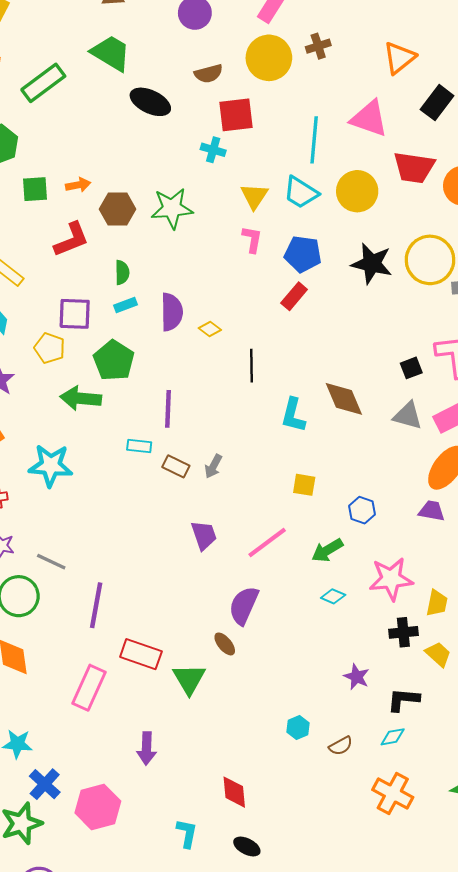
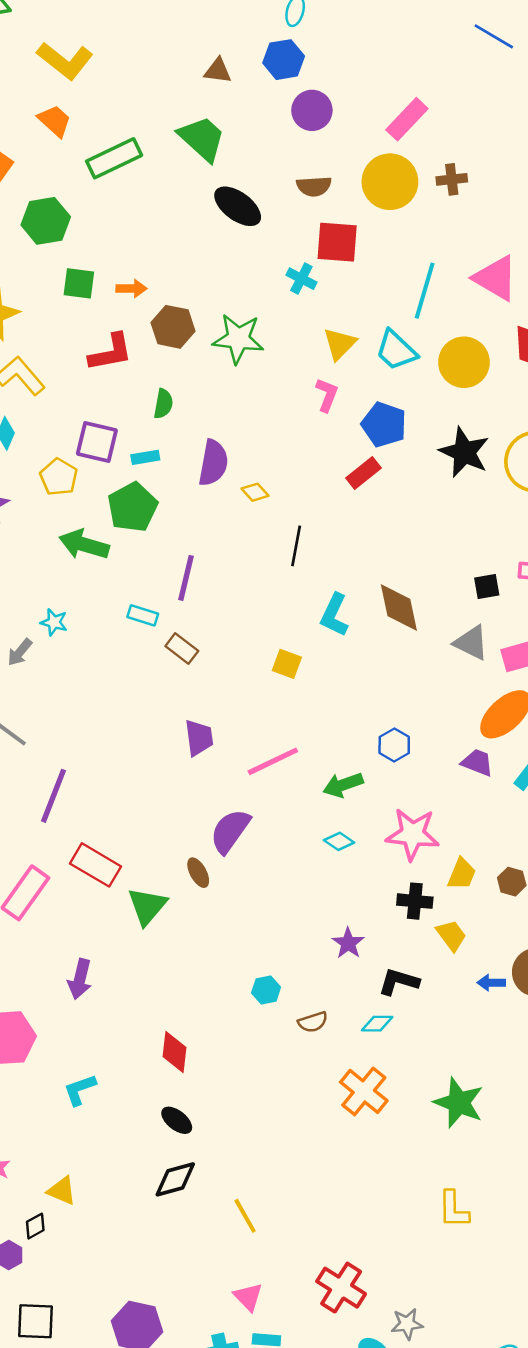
cyan rectangle: (126, 305) -> (145, 457), moved
cyan star: (51, 466) -> (54, 622), moved, size x0.5
gray arrow: (213, 466) -> (20, 652), moved
yellow square: (304, 485) -> (287, 664), moved
cyan L-shape: (187, 833) -> (80, 1090), moved, turned -132

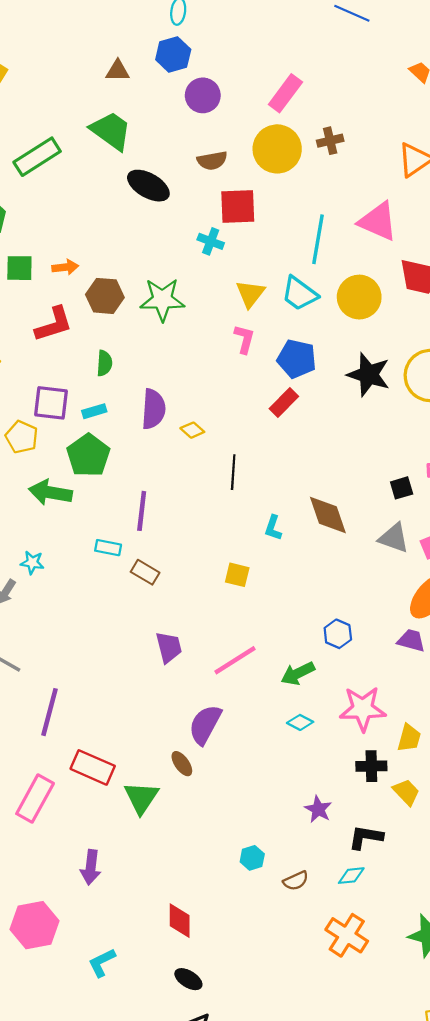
cyan L-shape: (334, 615) -> (273, 528), size x0.7

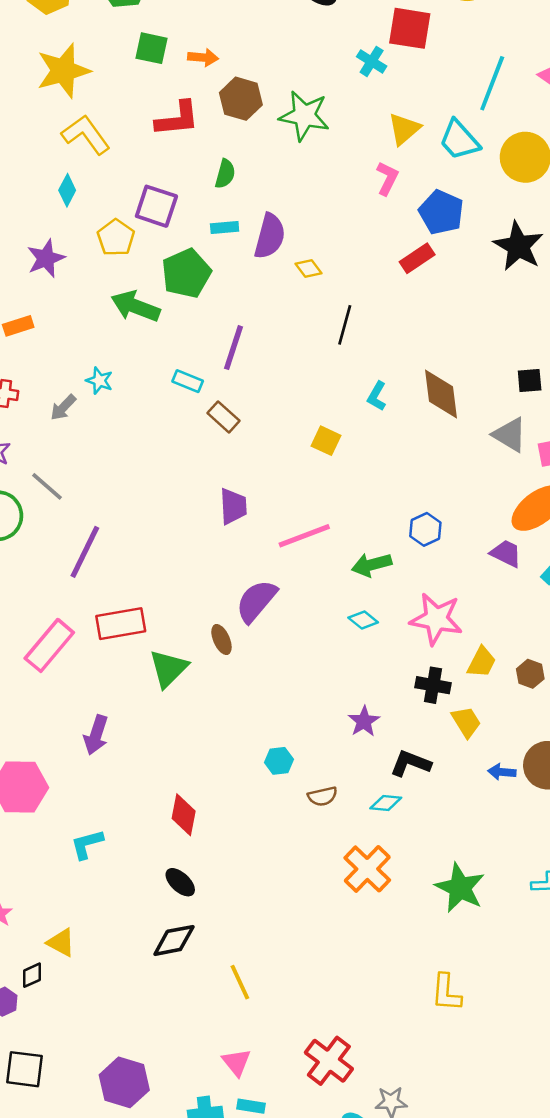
cyan rectangle: (94, 411) -> (225, 228), moved
red rectangle: (93, 767) -> (121, 624), turned -45

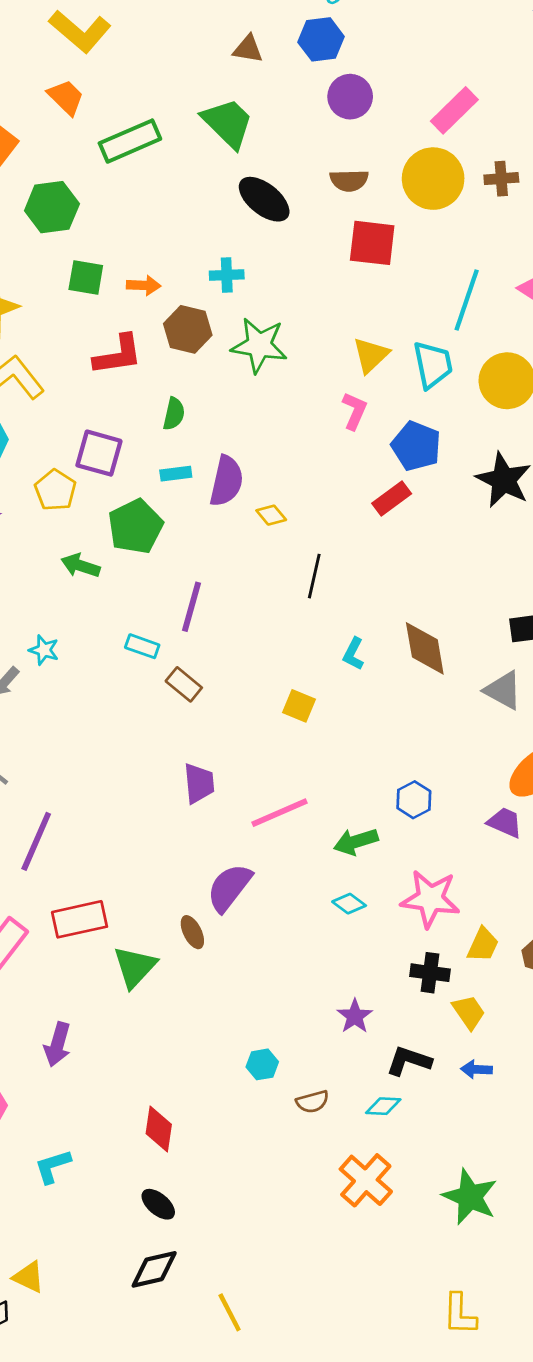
cyan cross: (372, 61) -> (227, 275), moved, turned -32
cyan trapezoid: (459, 140) -> (433, 365), turned -147
green arrow: (135, 306) -> (80, 566), size x0.7
blue arrow: (502, 772) -> (476, 1069), moved

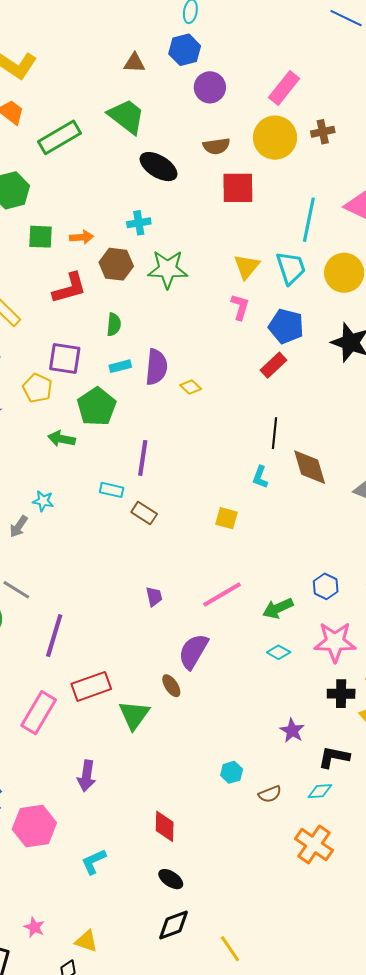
black line: (314, 576) -> (275, 433), moved
purple trapezoid: (199, 783) -> (154, 597), moved, size x0.7
blue hexagon: (414, 800) -> (326, 586), moved

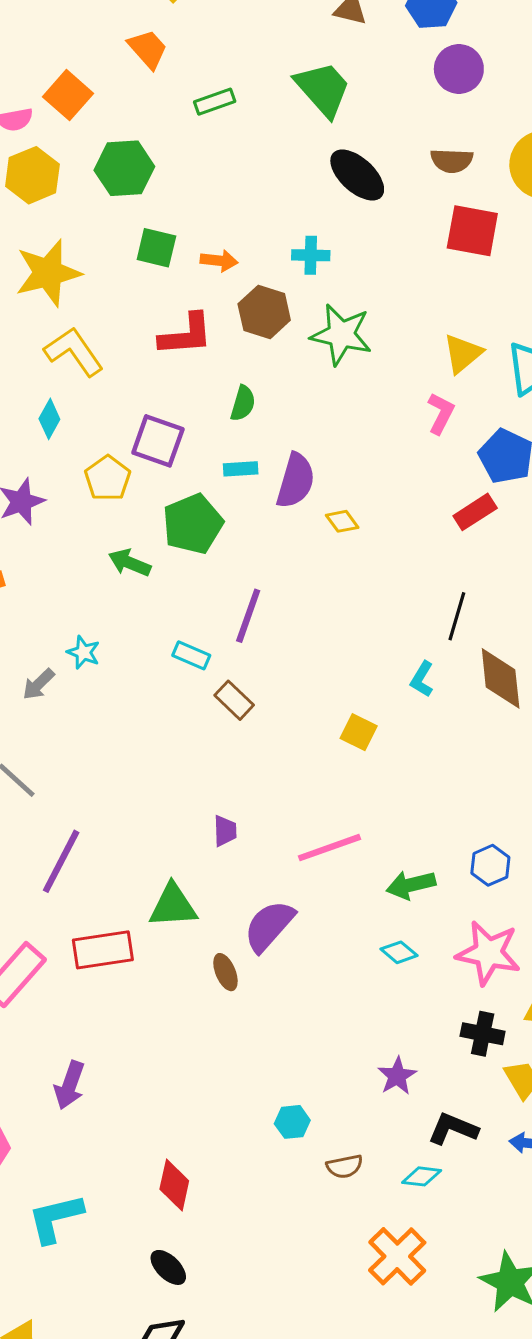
green rectangle: (60, 137) -> (215, 102), size x0.6
green triangle: (134, 715) -> (173, 906), moved, turned 40
cyan L-shape: (94, 862) -> (55, 1218), size x1.4

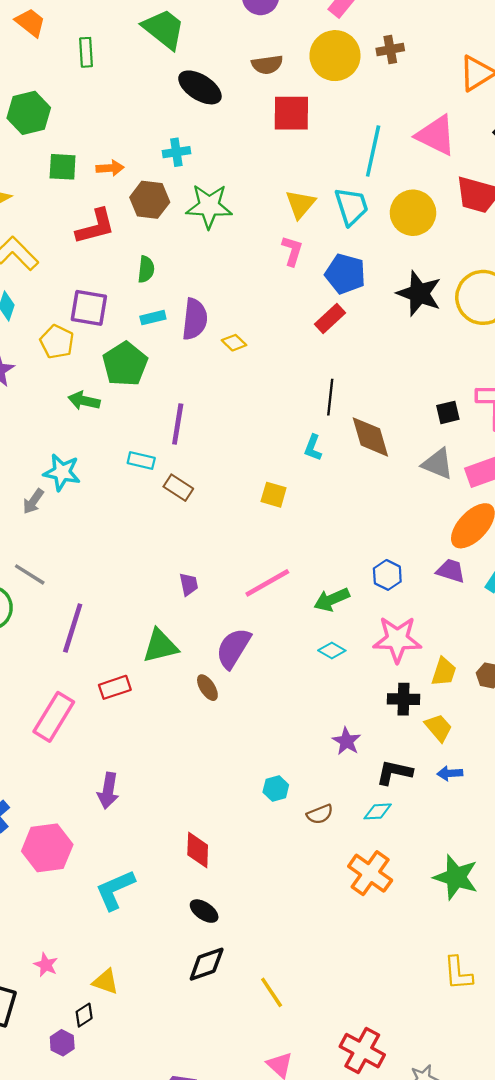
green rectangle: (215, 102) -> (86, 52), turned -64
cyan star: (83, 652) -> (62, 472), size x1.5
red rectangle: (103, 950) -> (115, 687), size x0.7

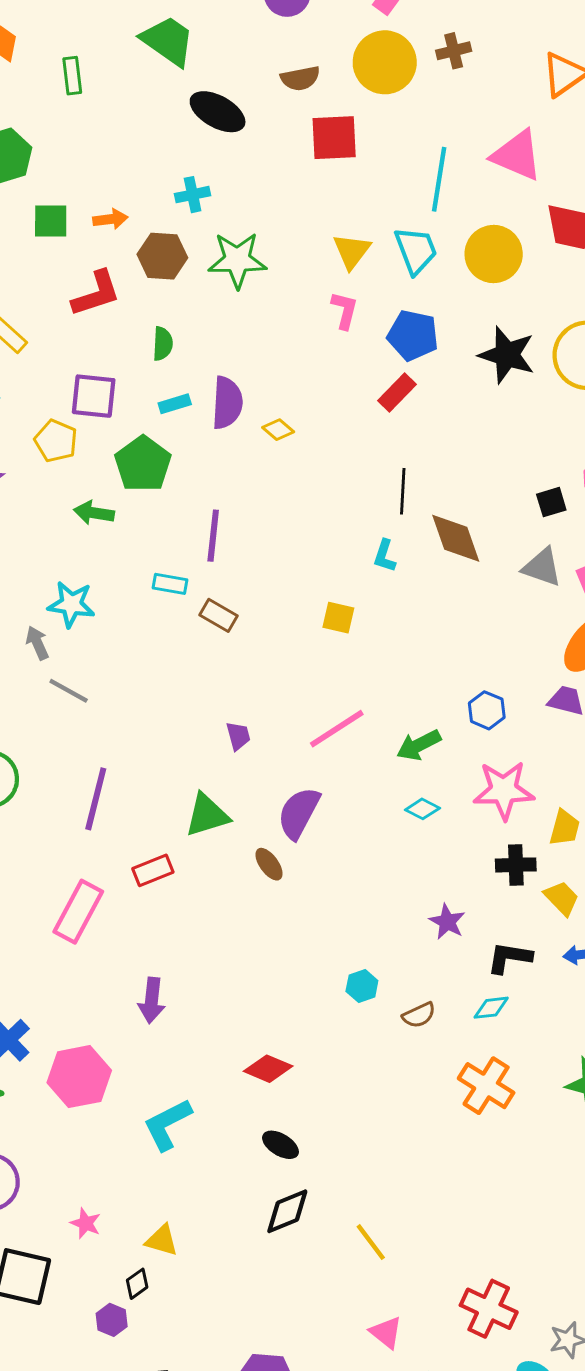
gray arrow: (33, 501) -> (37, 643), turned 124
gray line: (30, 574) -> (69, 691), moved
red diamond: (198, 850) -> (268, 1069), turned -66

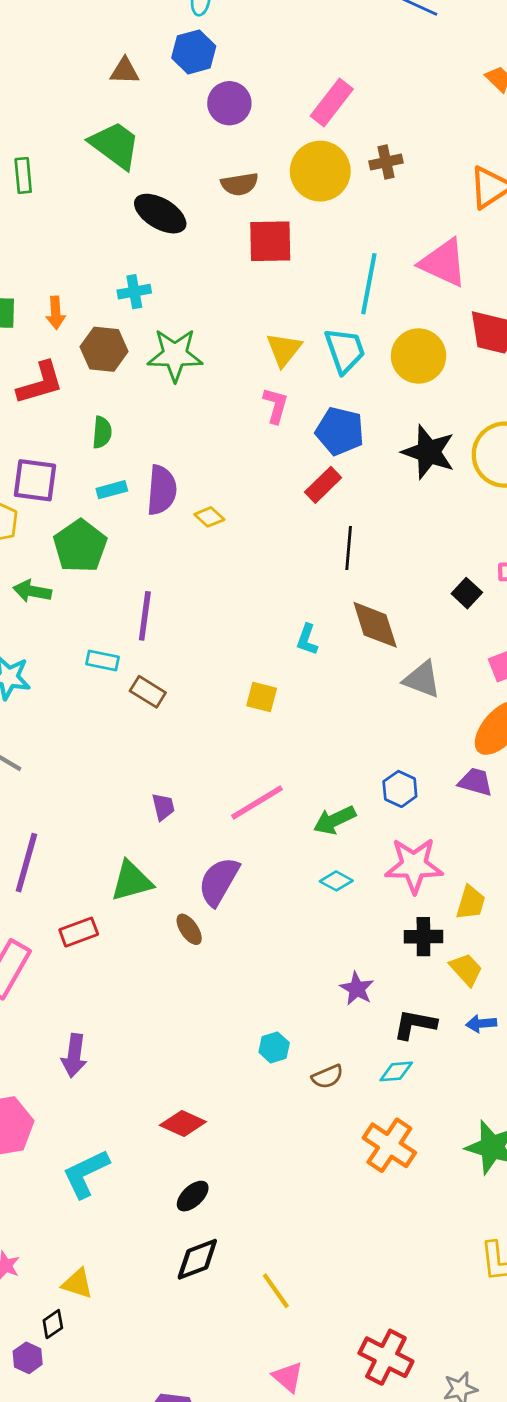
orange arrow: (110, 219) -> (56, 313), turned 92
black line: (403, 491) -> (349, 548), moved
black square: (551, 502) -> (467, 593), turned -32
gray triangle: (542, 567) -> (422, 679), moved
black ellipse: (280, 1145) -> (193, 1196), turned -76

